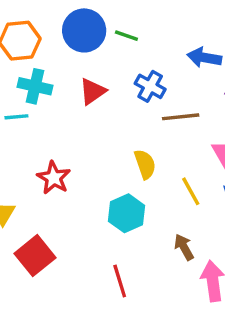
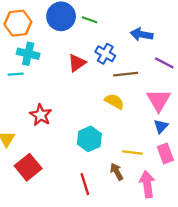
red triangle: (93, 91) -> (77, 63), moved
yellow semicircle: (145, 164) -> (114, 101), moved, turned -42
yellow line: (191, 191) -> (132, 152), moved, turned -54
brown arrow: (184, 247) -> (117, 172), moved

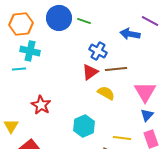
red triangle: (77, 63) -> (90, 72), moved
purple line: (164, 63) -> (150, 21), moved

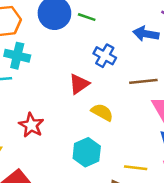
brown line: (116, 69) -> (143, 81), moved
red triangle: (90, 72) -> (79, 84), moved
yellow semicircle: (106, 93) -> (102, 112), moved

